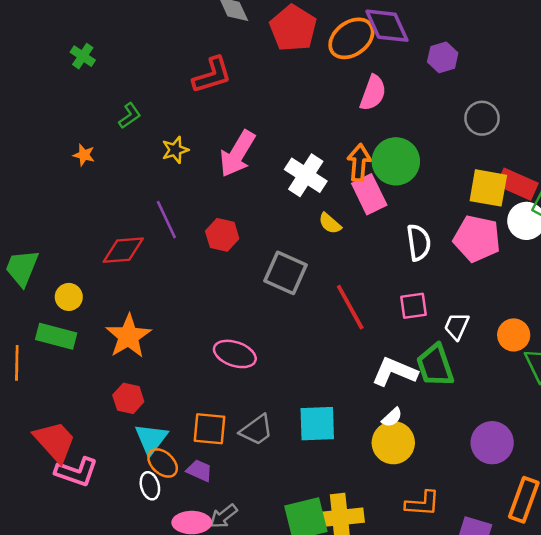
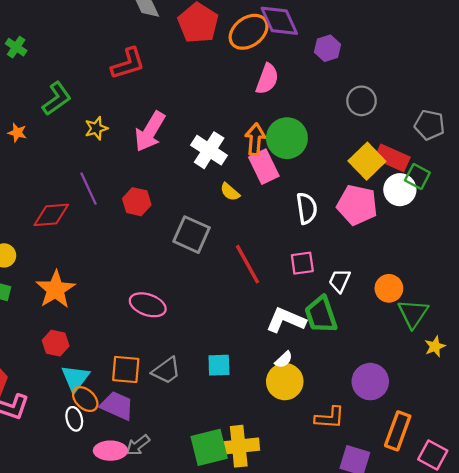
green L-shape: (130, 116) -> (57, 99), size x1.5
yellow square: (488, 188) -> (367, 161), turned 36
cyan square: (317, 424) -> (219, 365), size x0.7
purple trapezoid: (199, 471) -> (117, 406), size x1.5
orange L-shape: (422, 504) -> (330, 418), moved

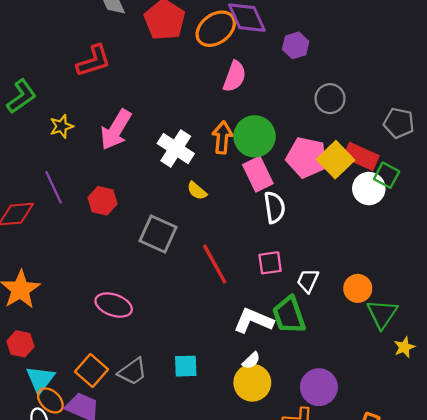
pink rectangle: (264, 167) -> (258, 174), moved
pink pentagon: (357, 205) -> (307, 157), moved
orange square: (126, 369) -> (91, 370), turned 36
purple circle: (370, 382) -> (319, 387), moved

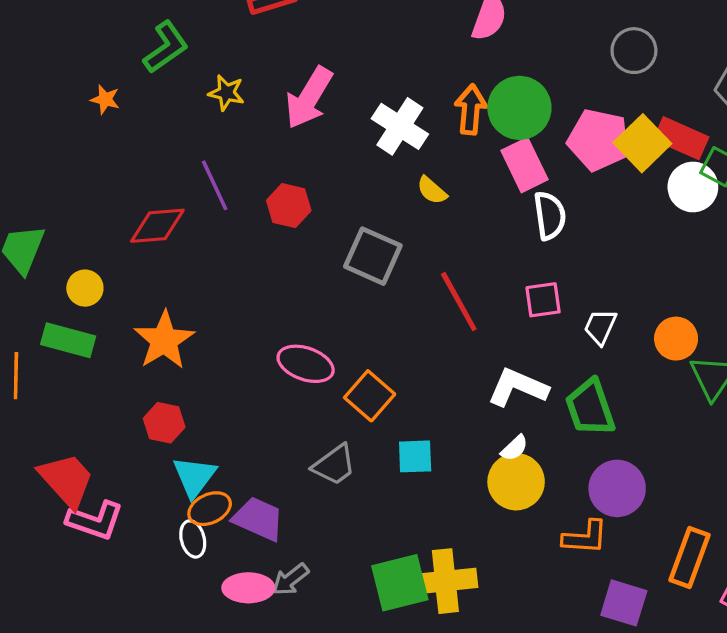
yellow star: (61, 126) -> (226, 93), turned 30
green trapezoid: (289, 315) -> (590, 408), moved
orange square: (91, 370) -> (370, 396), moved
orange ellipse: (50, 400) -> (210, 509), turned -68

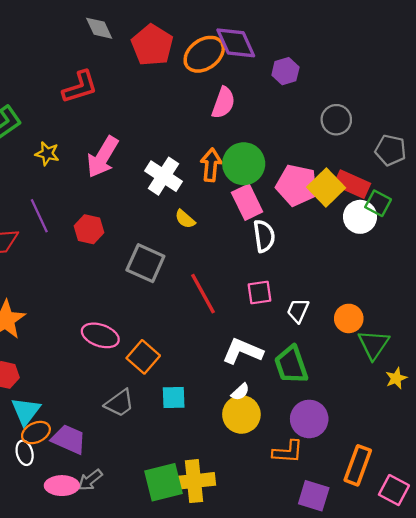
gray circle: (634, 51) -> (336, 120), moved

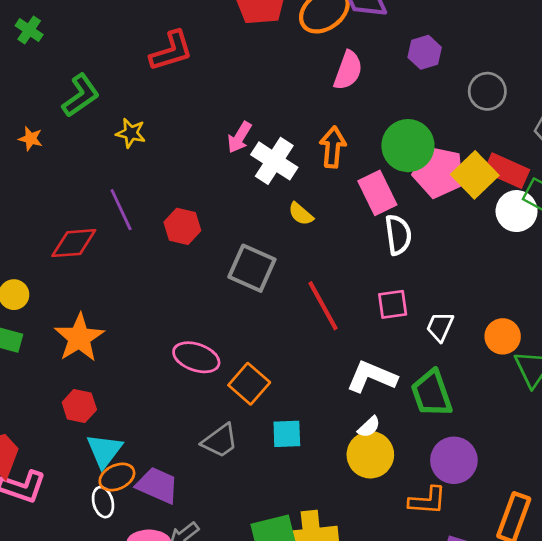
purple hexagon: (285, 71) -> (425, 52), moved
pink arrow: (103, 157) -> (239, 137), moved, size x0.6
green circle: (244, 164) -> (408, 146), moved

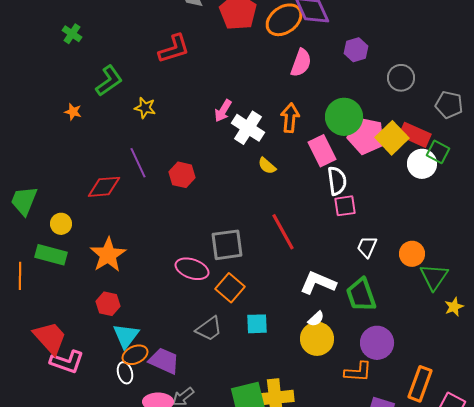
gray square: (252, 268) -> (227, 245), moved, turned -32
pink square: (393, 304) -> (345, 206), moved

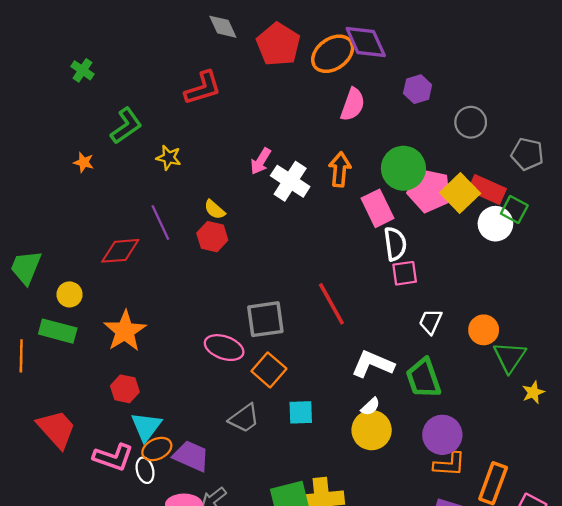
yellow semicircle: (267, 166) -> (215, 210), moved
pink L-shape: (67, 362) -> (113, 457), moved
orange L-shape: (358, 372) -> (449, 464), moved

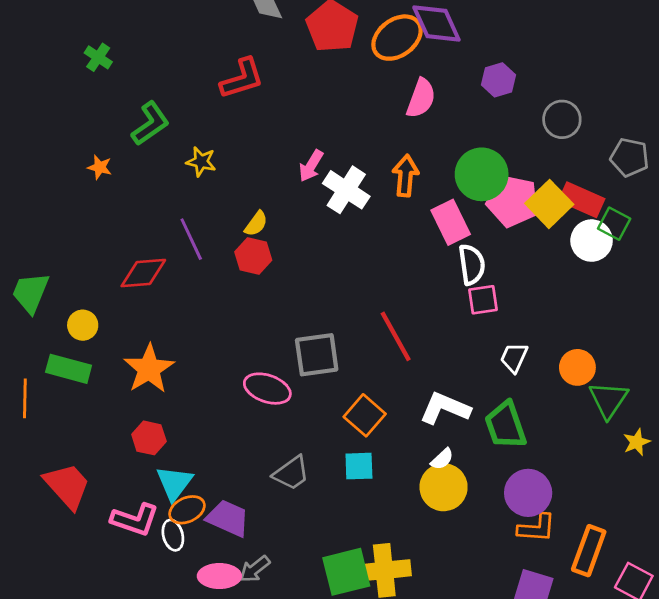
yellow semicircle: (215, 210) -> (256, 224), turned -95
orange square: (269, 370) -> (365, 415), moved

